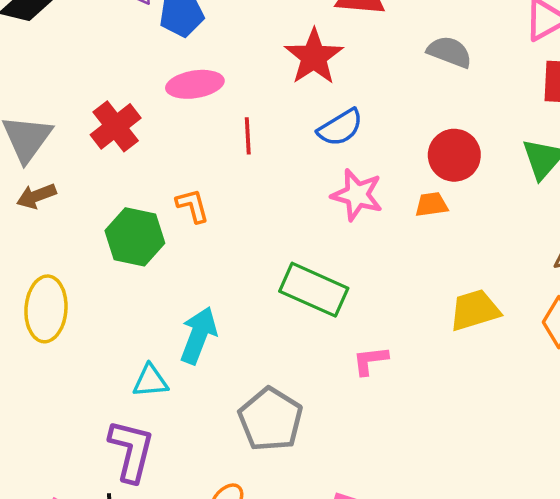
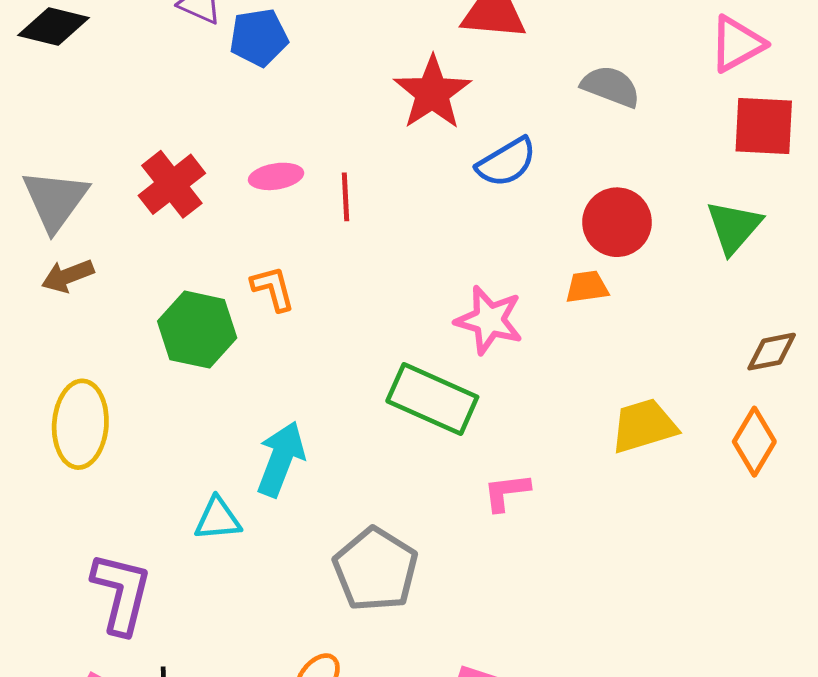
pink ellipse: (195, 84) -> (276, 176), moved, size x0.7
blue semicircle: (340, 128) -> (506, 162), moved
pink star: (357, 195) -> (489, 320), moved
purple L-shape: (131, 451) -> (121, 593), moved

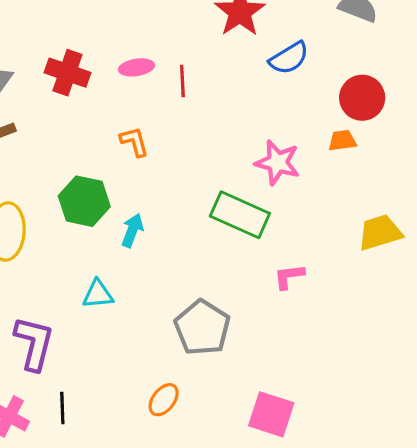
red cross: (172, 184) -> (67, 73), turned -33
green hexagon: (197, 330) -> (84, 201), moved
cyan arrow: (281, 459) -> (132, 230), moved, size x0.7

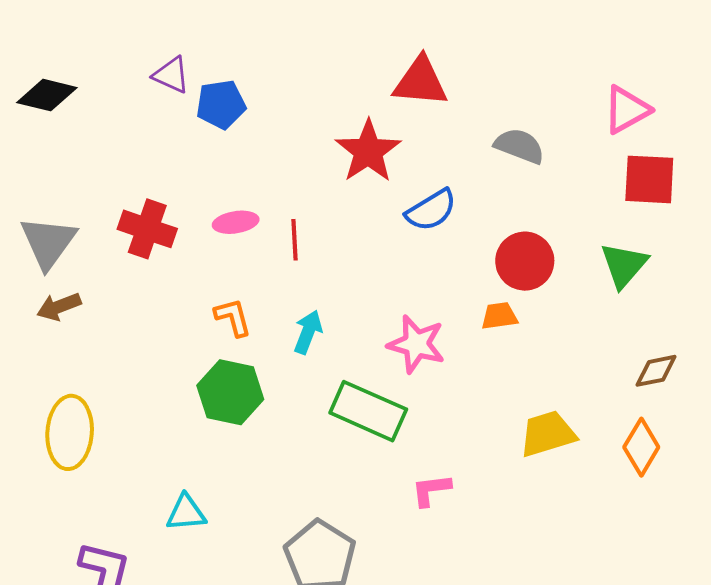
green hexagon: (84, 201) -> (230, 392), moved
cyan arrow: (132, 230) -> (308, 332), moved

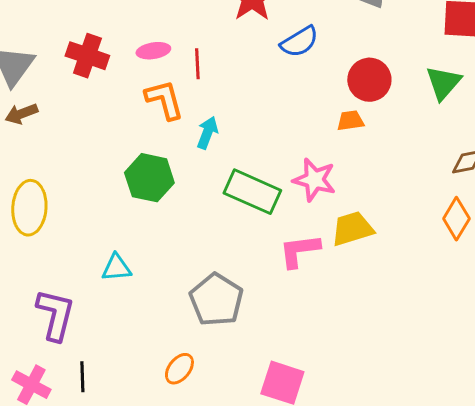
orange L-shape: (233, 317) -> (164, 100), moved, size x1.4
pink star: (416, 344) -> (314, 180), moved
yellow trapezoid: (548, 434) -> (352, 229), moved
pink L-shape: (431, 490) -> (299, 251), size x1.4

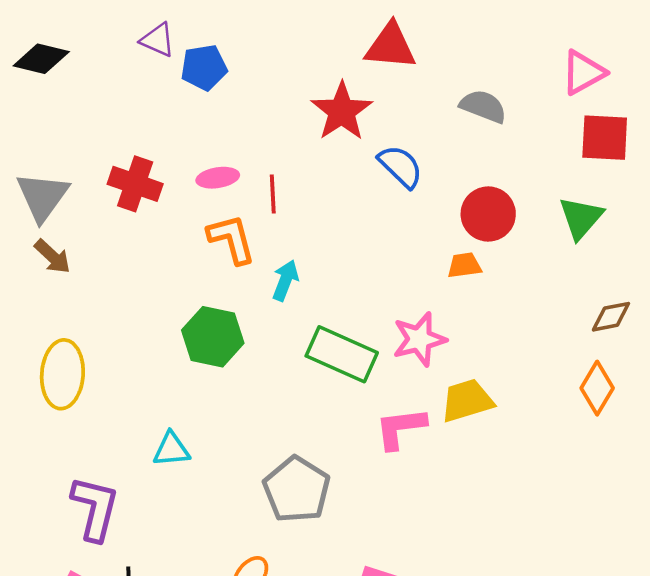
blue semicircle: (299, 42) -> (401, 166), turned -105
brown arrow: (21, 114) -> (52, 257), turned -116
pink star: (314, 180) -> (419, 339), turned -30

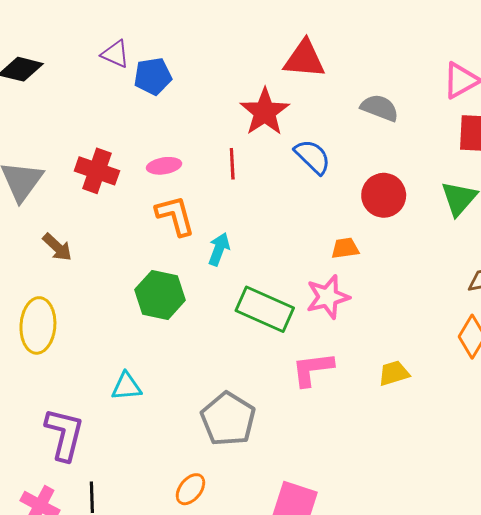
red line: (273, 194) -> (232, 164), moved
brown arrow: (52, 257) -> (57, 247), moved
orange trapezoid: (464, 265) -> (345, 248), moved
yellow trapezoid: (467, 401) -> (394, 373), moved, size x0.7

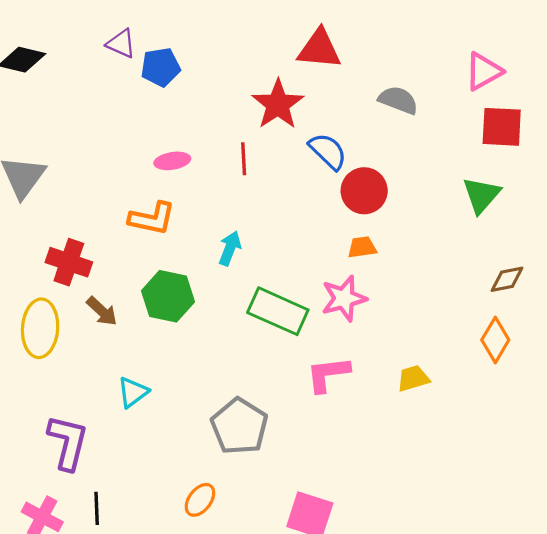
red cross: (97, 171) -> (69, 262), moved
red circle: (384, 195) -> (364, 191), moved
orange L-shape: (175, 216) -> (152, 218), moved, turned 117
brown arrow: (57, 247) -> (102, 311), moved
cyan triangle: (126, 386) -> (133, 392), turned -32

